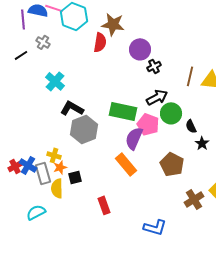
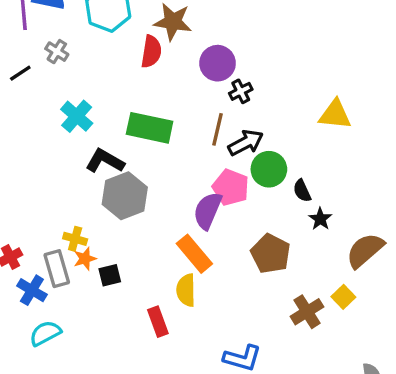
brown line: (190, 76) -> (218, 129), moved
green rectangle: (123, 111) -> (150, 128), moved
blue cross: (28, 165) -> (32, 290), moved
yellow semicircle: (57, 188) -> (186, 290), moved

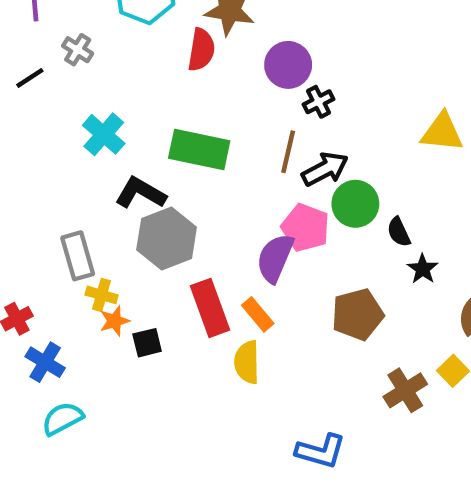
orange rectangle: (194, 254) -> (258, 314), size x0.7
brown pentagon: (271, 254) -> (358, 314), turned 30
gray rectangle: (57, 269) -> (78, 256), moved
red rectangle: (158, 322) -> (210, 308), moved, size x1.4

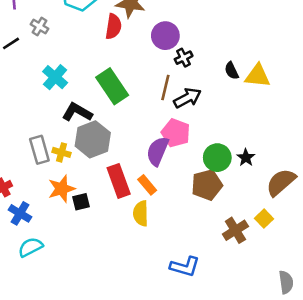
green rectangle: (199, 150) -> (112, 86), turned 44
green circle: (355, 204) -> (217, 158), moved
black semicircle: (399, 232) -> (232, 71), moved
yellow cross: (102, 295) -> (62, 152), moved
orange star: (115, 321) -> (62, 189), size x1.5

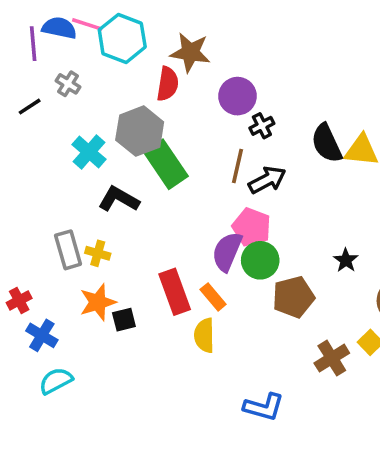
black semicircle: (232, 71) -> (327, 143), size x1.6
gray hexagon: (93, 139) -> (140, 131), moved
green circle: (217, 158) -> (260, 260), moved

